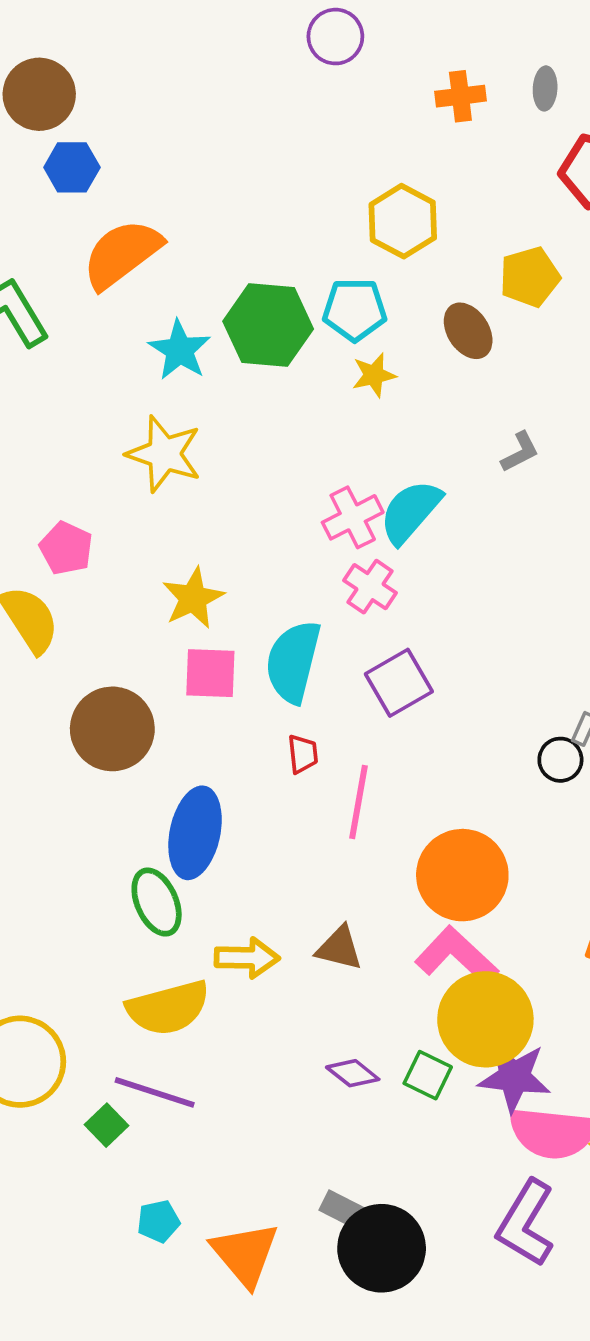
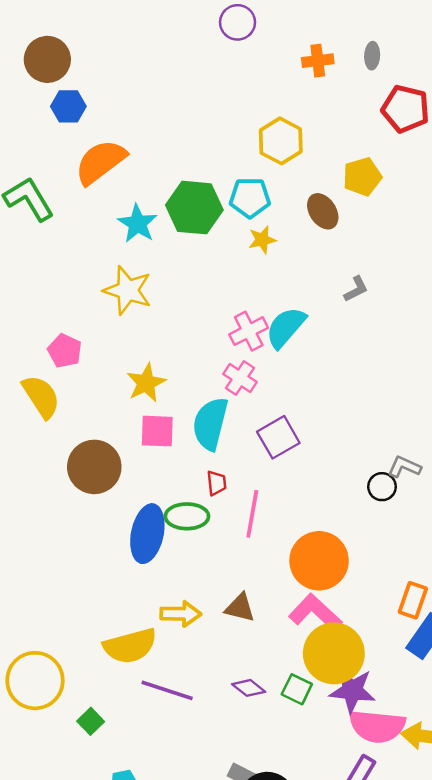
pink cross: (370, 587) -> (240, 378), moved
green ellipse: (157, 902) -> (187, 516), moved, turned -66
purple line: (155, 1092) -> (167, 690), moved

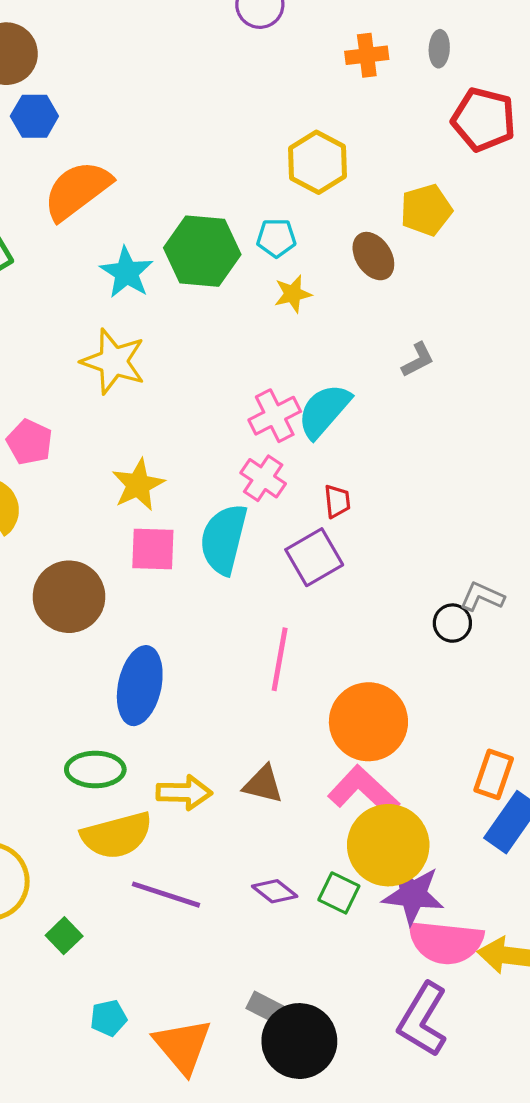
cyan pentagon: (250, 198) -> (276, 238), size x0.7
red trapezoid: (217, 483) -> (337, 501), moved
green ellipse: (187, 516) -> (95, 769), moved

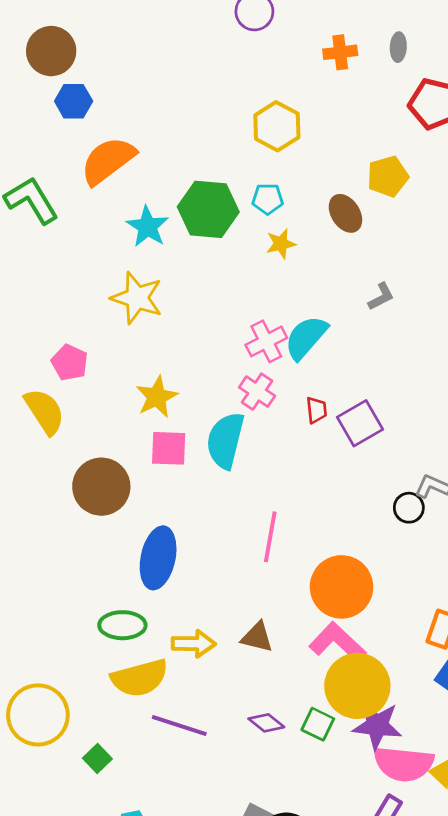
yellow hexagon: (317, 162) -> (277, 126), moved
purple square: (314, 557) -> (360, 423), moved

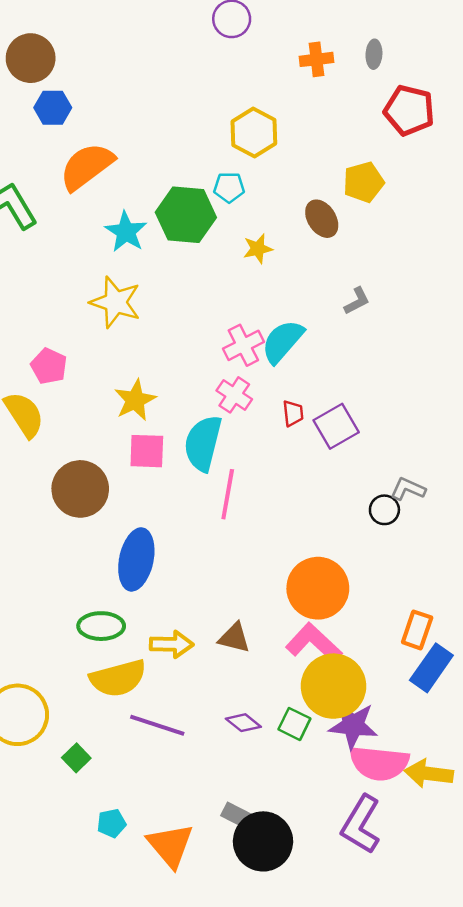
cyan pentagon: (268, 199) -> (229, 187), moved
pink line: (270, 537) -> (228, 494), moved

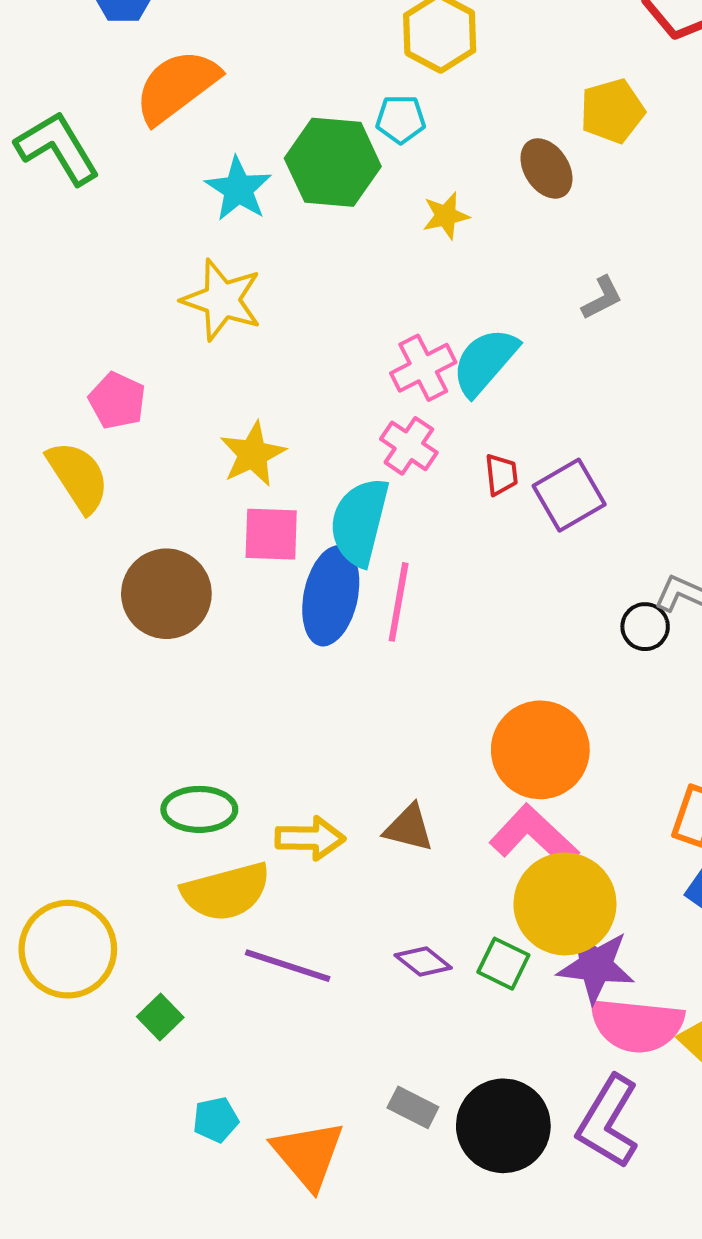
blue ellipse: (136, 559) -> (331, 596), moved
black circle: (263, 841) -> (503, 1126), moved

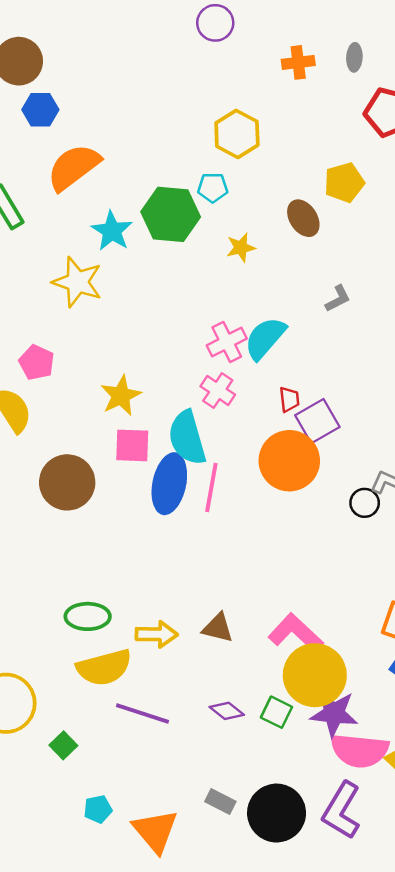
yellow star: (222, 300) -> (77, 282), moved
red trapezoid: (501, 475) -> (289, 399), moved
cyan semicircle: (360, 522) -> (187, 438), turned -30
orange circle: (540, 750) -> (289, 461), moved

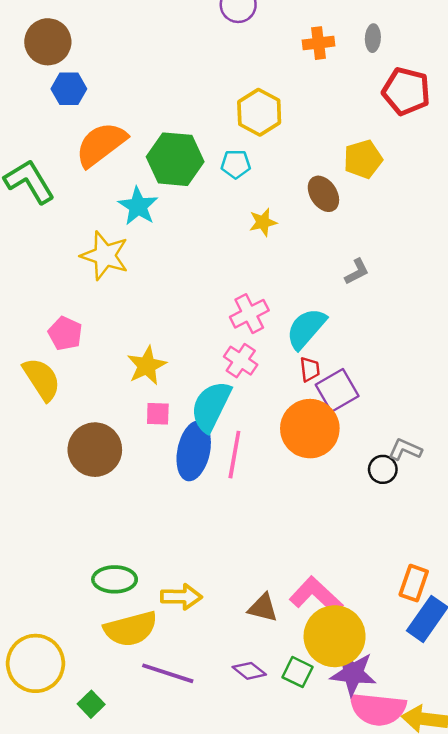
green hexagon: (171, 214) -> (175, 159), moved
cyan semicircle: (265, 338) -> (306, 329), moved
cyan semicircle: (187, 438) -> (211, 406), turned 42
pink square: (132, 445) -> (158, 414), size x0.7
brown triangle: (218, 628) -> (263, 608), moved

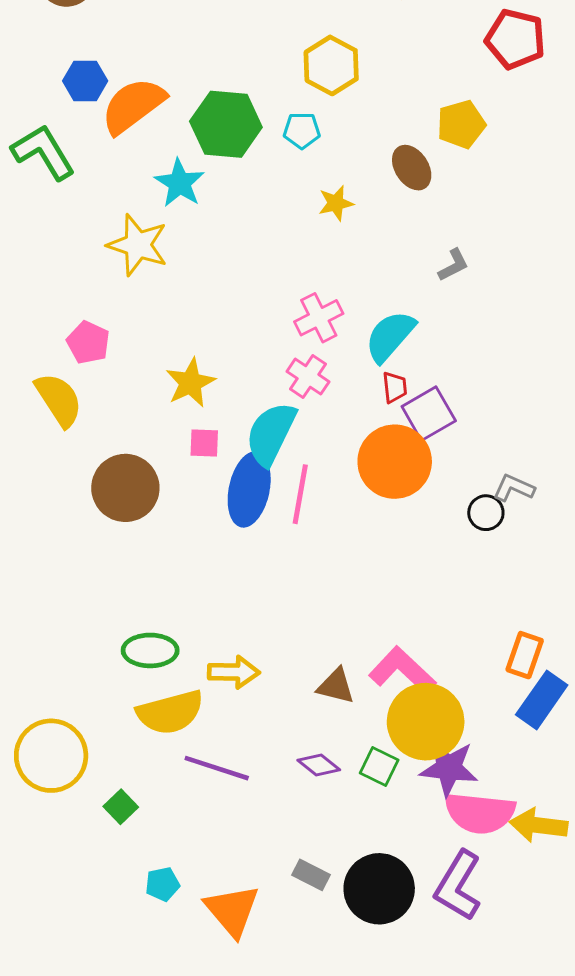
blue hexagon: (69, 89) -> (85, 81), moved

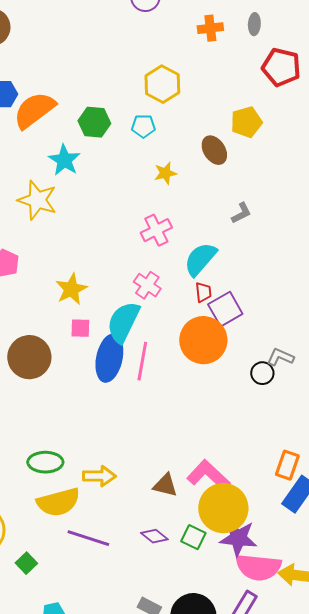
green hexagon: (226, 124) -> (94, 122), size x0.7
pink cross: (319, 318) -> (156, 230), moved

